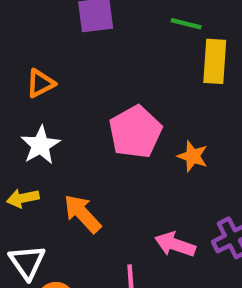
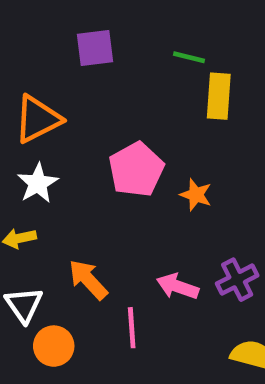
orange triangle: (40, 83) -> (38, 119), size x1.6
orange arrow: (82, 214) -> (88, 280), moved

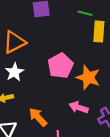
orange star: (196, 195) -> (88, 77), size x1.6
pink arrow: (178, 286) -> (79, 107), moved

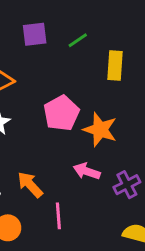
green line: (85, 13) -> (78, 40), moved, turned -48

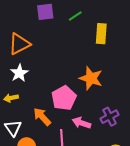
pink pentagon: (61, 113) -> (64, 98), moved
pink arrow: (87, 171) -> (82, 123), moved

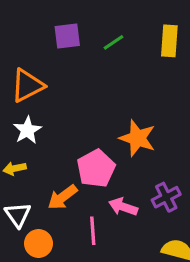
yellow rectangle: (101, 34) -> (169, 41), moved
orange arrow: (42, 117) -> (62, 197), turned -84

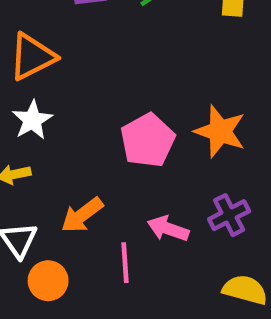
orange star: (137, 138) -> (220, 131), moved
pink pentagon: (96, 168) -> (148, 140), moved

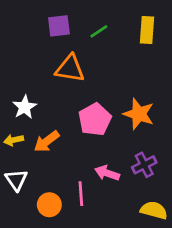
orange triangle: (32, 57) -> (70, 69), moved, turned 36
orange arrow: (82, 215) -> (47, 141), moved
orange circle: (48, 281) -> (49, 205), moved

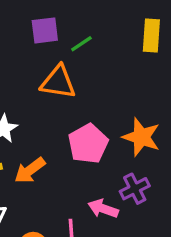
green line: (99, 31) -> (81, 44), moved
purple cross: (144, 165) -> (135, 189), moved

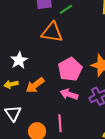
pink arrow: (103, 209) -> (69, 94), moved

